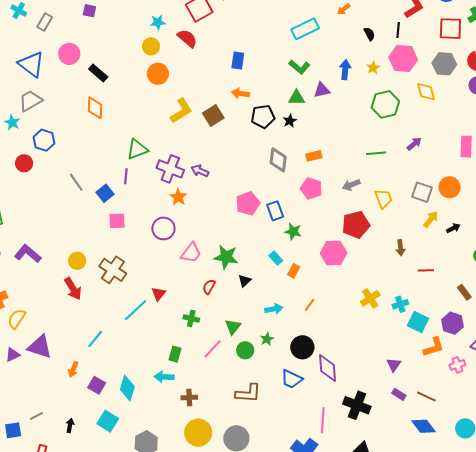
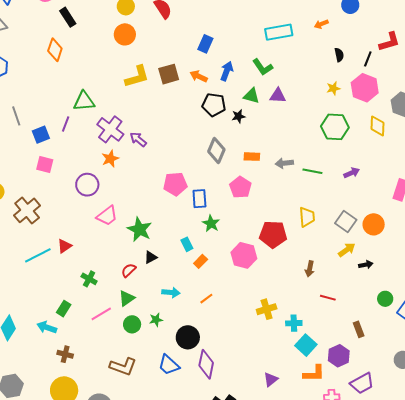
blue arrow: (345, 70) -> (227, 71), moved
brown square: (213, 115) -> (169, 74), moved
gray arrow: (351, 185) -> (284, 163), moved
red semicircle: (209, 287) -> (129, 270), moved

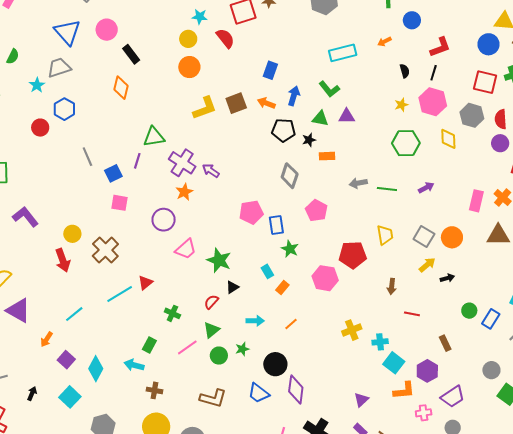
red L-shape: (389, 42) -> (440, 47), moved
orange rectangle: (252, 157) -> (327, 156), moved

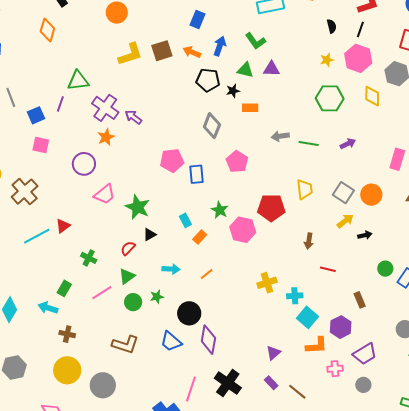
green star: (290, 249) -> (220, 210), moved

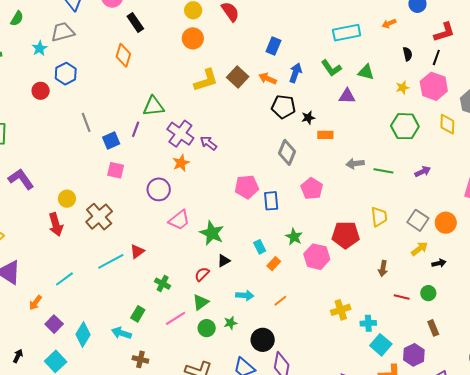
brown square: (162, 51) -> (238, 77), turned -30
green triangle: (245, 70) -> (366, 72), moved
green circle: (385, 269) -> (428, 293), moved

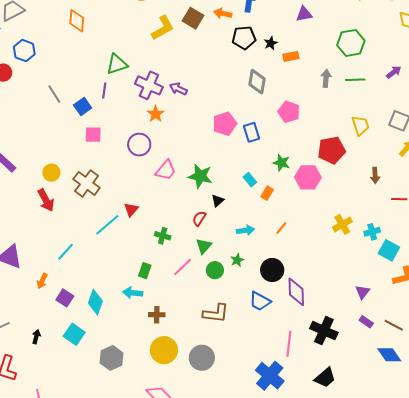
green hexagon: (405, 126) -> (351, 43), moved
gray arrow: (355, 164) -> (326, 78), turned 114

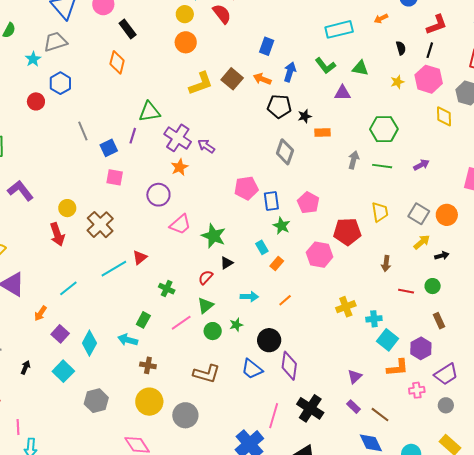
pink pentagon: (289, 112) -> (308, 203), moved
green star: (281, 163) -> (282, 226), moved

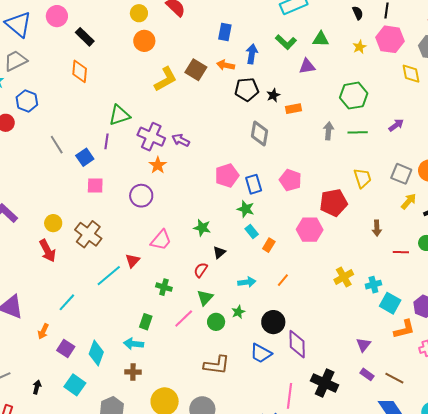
pink trapezoid: (180, 224) -> (161, 240), moved
green star: (282, 226) -> (246, 209), moved
green star: (214, 236) -> (202, 228), size x0.7
brown cross: (148, 365) -> (133, 372), moved

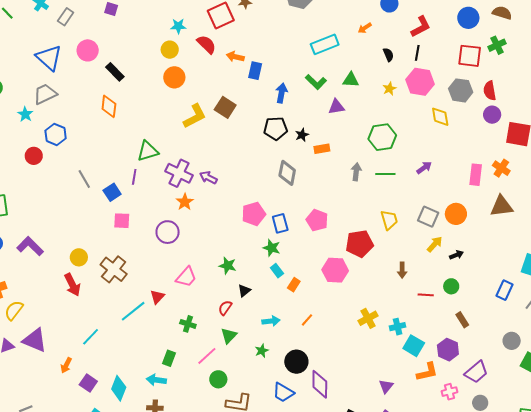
orange arrow: (226, 65) -> (235, 57), moved
green circle: (216, 322) -> (218, 379), moved

